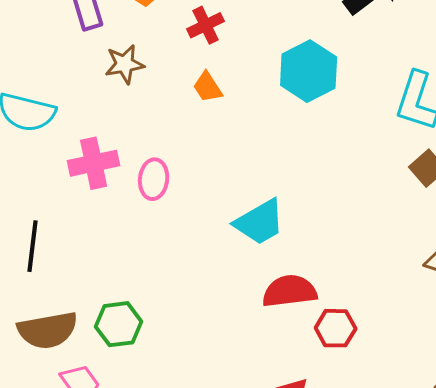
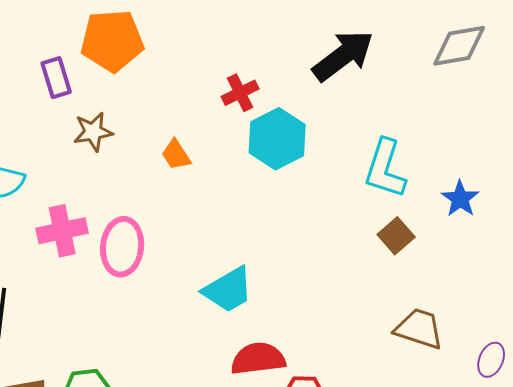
red cross: (206, 25) -> (240, 93), moved
pink ellipse: (154, 179) -> (122, 247), size x1.4

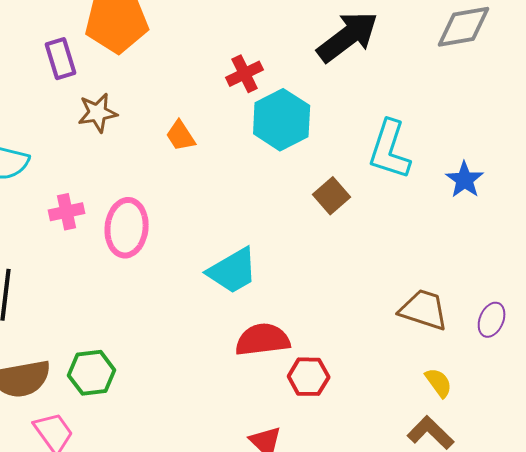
pink cross: (62, 231) -> (67, 212), size x0.7
brown square: (396, 236) -> (332, 196), moved
purple ellipse: (491, 360) -> (492, 320), moved

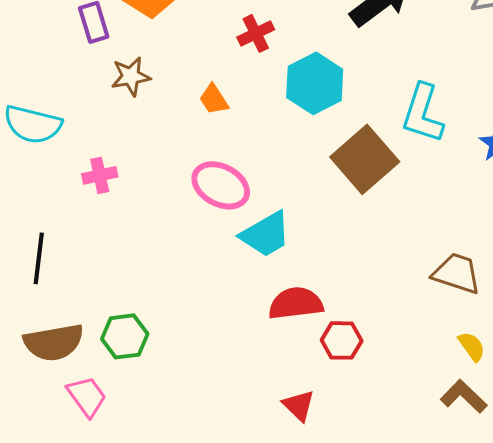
red cross: (245, 74) -> (256, 33), moved
brown square: (332, 196) -> (365, 159), size x1.8
pink ellipse: (127, 228) -> (221, 185), moved, turned -68

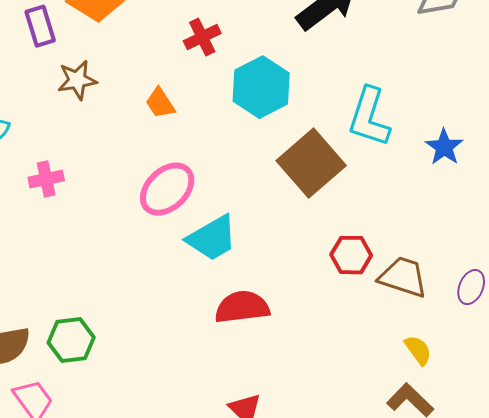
pink ellipse: (221, 185) -> (167, 189), turned -72
red hexagon: (342, 340) -> (351, 255), moved

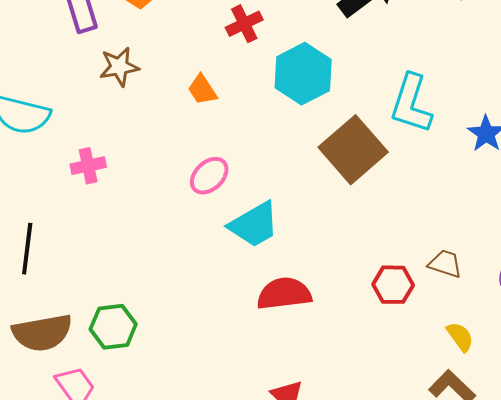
pink ellipse: (167, 189) -> (209, 176), size x0.7
red hexagon: (351, 255) -> (393, 285), moved
brown trapezoid: (403, 277) -> (445, 264), size x0.7

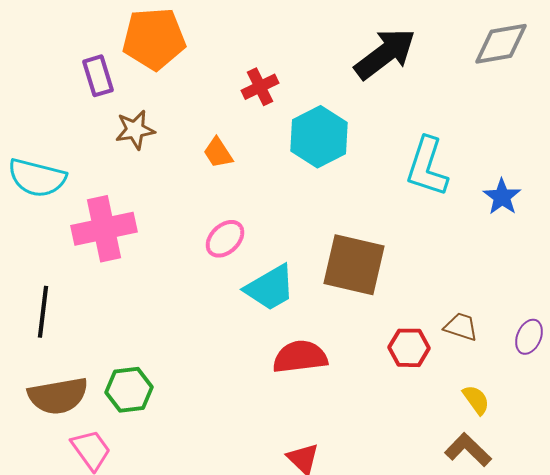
brown square: (353, 150) -> (354, 265), moved, turned -36
pink cross: (88, 166) -> (104, 229), size x1.8

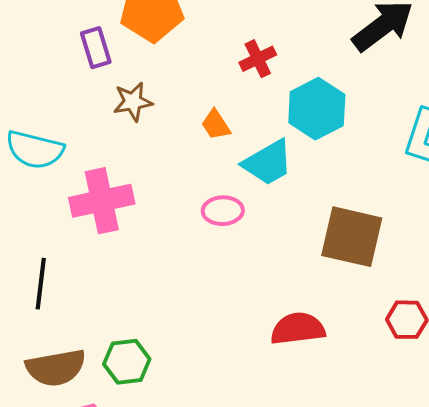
pink ellipse: (225, 239) -> (223, 211), turned 42
cyan trapezoid: (270, 288) -> (268, 163), moved

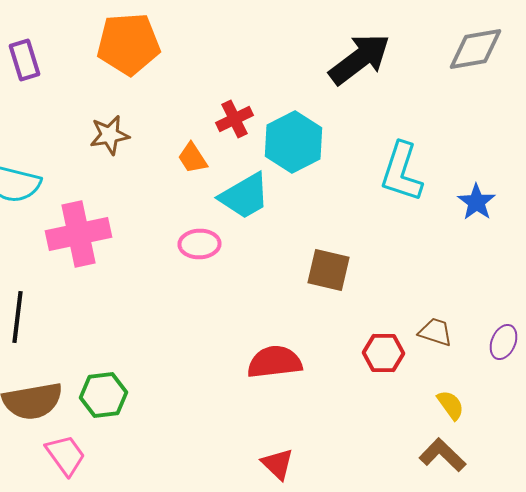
purple rectangle: (96, 48) -> (24, 60), moved
red cross: (258, 59) -> (234, 119), moved
brown square: (352, 237) -> (328, 270), size x0.7

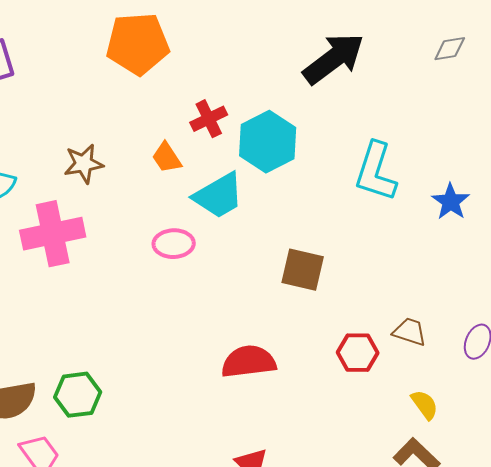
orange pentagon: (128, 44) -> (138, 44), moved
gray diamond: (476, 49) -> (450, 49), size x0.6
brown star: (110, 135) -> (84, 164), moved

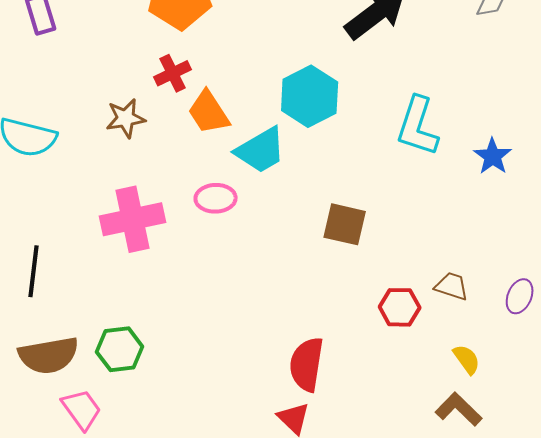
red cross: (209, 119) -> (173, 73), moved
orange trapezoid: (167, 158) -> (209, 112), size x1.4
pink cross: (53, 234) -> (133, 219), moved
red semicircle: (249, 362) -> (307, 364), moved, turned -74

